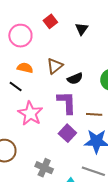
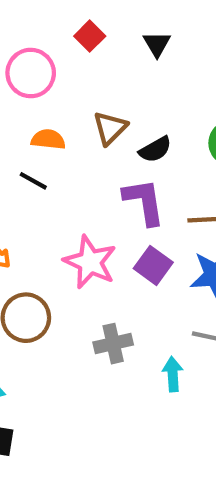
pink star: (30, 113) -> (90, 262), moved
gray cross: (44, 168) -> (113, 344), turned -30

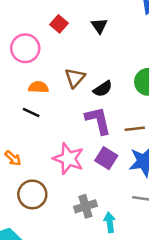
cyan arrow: (173, 374) -> (110, 222), moved

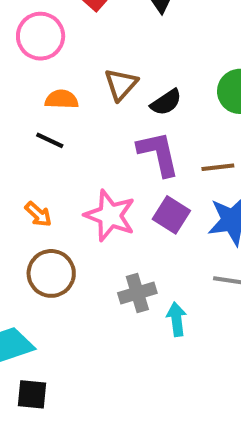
orange arrow: (13, 158) -> (38, 214), moved

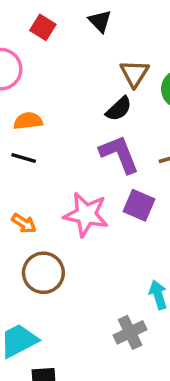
brown triangle: (121, 84) -> (134, 73), moved
gray cross: (137, 293) -> (130, 332), moved

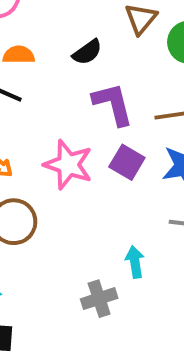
black semicircle: (119, 109) -> (87, 52), moved

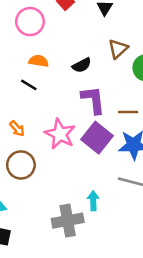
purple square: (127, 162) -> (97, 138), size x1.4
gray cross: (99, 299) -> (68, 221), size x1.4

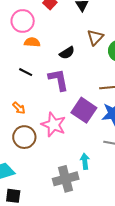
orange semicircle: (39, 61) -> (32, 42), moved
purple L-shape: (93, 100) -> (58, 80), moved
pink star: (60, 134) -> (54, 125), moved

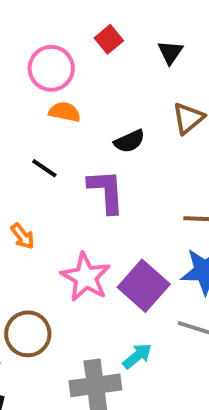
purple square: (84, 110) -> (144, 286), moved
brown circle: (24, 137) -> (28, 334), moved
cyan arrow: (85, 161) -> (137, 356), turned 49

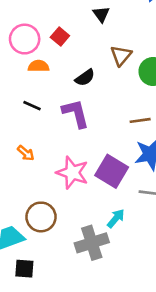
red square: (109, 39) -> (60, 37), moved

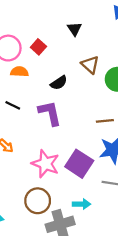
brown triangle: (121, 55) -> (90, 65), turned -30
brown circle: (41, 217) -> (38, 201), moved
cyan arrow: (116, 218) -> (81, 204), turned 48

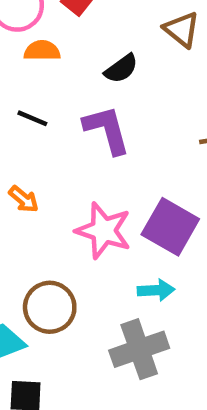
brown circle: (38, 201) -> (50, 307), moved
cyan arrow: (81, 204) -> (156, 290), moved

